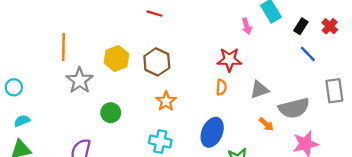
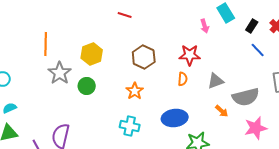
brown hexagon: (157, 62) -> (144, 57), moved
green circle: (111, 113) -> (87, 86), moved
blue ellipse: (212, 132) -> (175, 118), turned 60

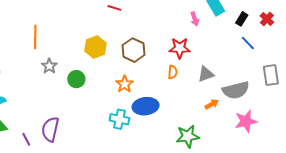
yellow hexagon: (92, 54) -> (95, 47), moved
gray star: (60, 73) -> (49, 66), size x0.7
orange arrow: (222, 111) -> (212, 104), turned -72
blue ellipse: (175, 118) -> (146, 106), moved

